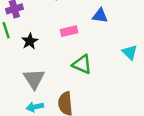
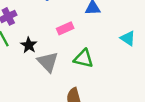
gray triangle: (34, 79) -> (48, 62), moved

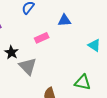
green triangle: (84, 59) -> (83, 82), moved

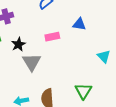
green triangle: (83, 82) -> (83, 91), turned 36

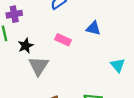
pink rectangle: (52, 37) -> (63, 40), turned 32

